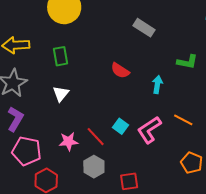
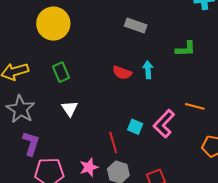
cyan arrow: (157, 84) -> (148, 70), moved
red line: (96, 137) -> (113, 142), turned 40
pink star: (68, 141) -> (89, 167), moved

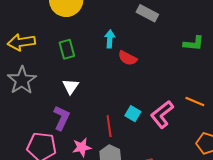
cyan arrow: (148, 70) -> (110, 39), moved
purple L-shape: (31, 143) -> (62, 118), moved

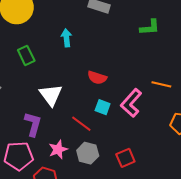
red semicircle: (128, 58) -> (97, 78), moved
white triangle: (71, 86) -> (51, 95), moved, size x1.4
red line: (109, 126) -> (81, 124), turned -35

